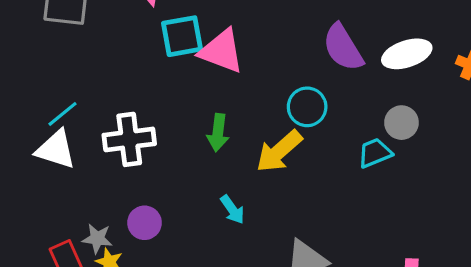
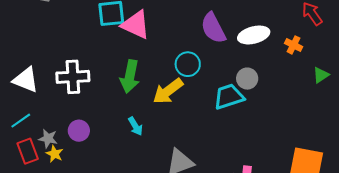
cyan line: (63, 114) -> (21, 121), moved
green arrow: (218, 133) -> (130, 77), size x1.4
cyan trapezoid: (375, 153) -> (229, 97), size x1.4

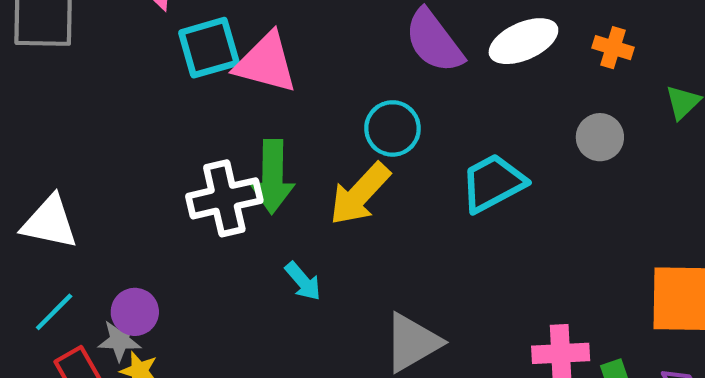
white cross: (73, 77) -> (224, 198), moved
gray circle: (247, 79) -> (600, 137), moved
purple circle: (79, 131) -> (135, 312), moved

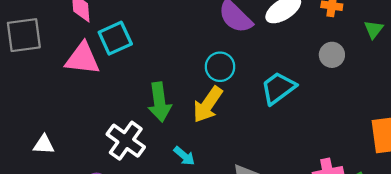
pink triangle: (266, 63) -> (82, 59), moved
white cross: (224, 198) -> (126, 141), moved, turned -33
white triangle: (50, 222) -> (44, 145), size x0.7

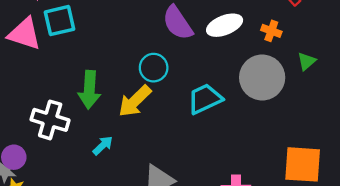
gray circle: (332, 55) -> (262, 78), size x1.8
white cross: (126, 141) -> (50, 120), turned -30
cyan arrow: (184, 156) -> (103, 145), turned -95

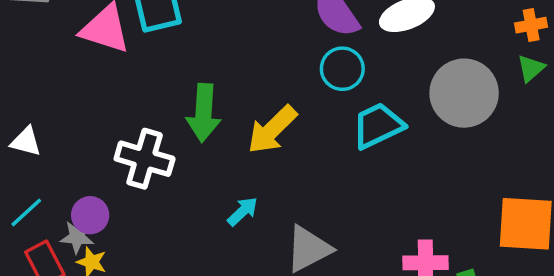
orange cross: (271, 31) -> (531, 25), moved, turned -30
cyan circle: (154, 68) -> (342, 69), moved
cyan arrow: (103, 145) -> (243, 211), moved

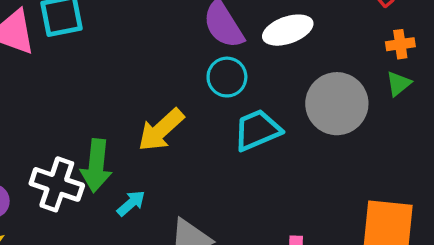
green arrow: (204, 113) -> (96, 166), moved
white cross: (145, 159) -> (57, 184), moved

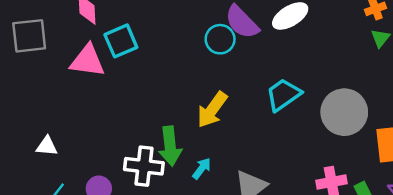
cyan circle: (227, 77) -> (220, 39), moved
gray circle: (337, 104) -> (344, 112), moved

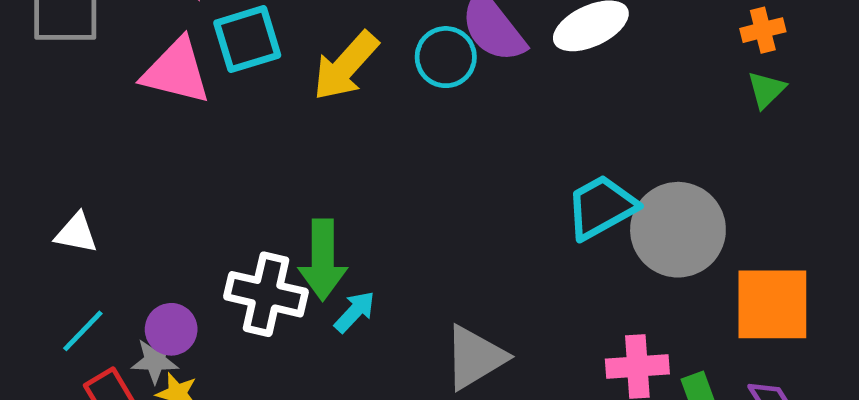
cyan trapezoid: (283, 95) -> (601, 207), moved
yellow arrow: (212, 110) -> (346, 66), moved
cyan arrow: (202, 168) -> (355, 312), moved

